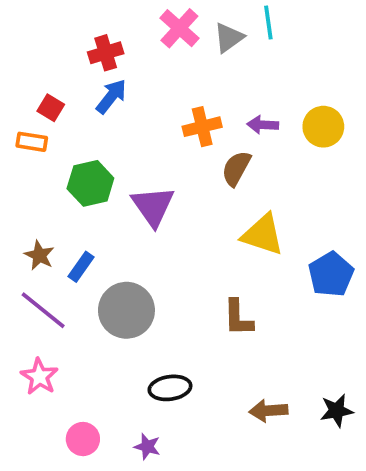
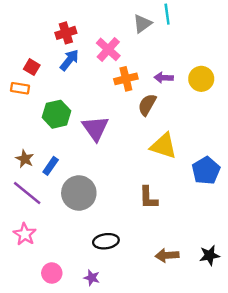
pink cross: (179, 28) -> (108, 49), moved

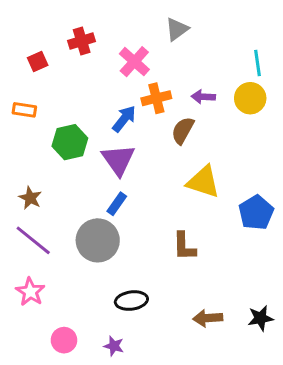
cyan line: (167, 14) -> (258, 63), moved
blue arrow: (69, 60) -> (124, 119), moved
red square: (32, 67) -> (38, 62), moved, turned 35
blue rectangle: (51, 166) -> (117, 204), moved

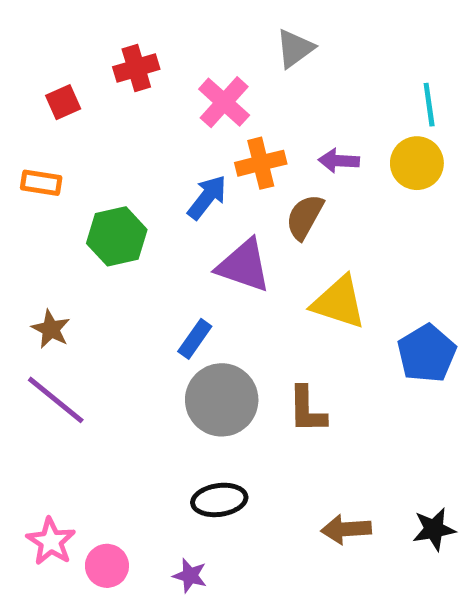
purple triangle: (118, 160) -> (244, 266), moved, turned -36
gray circle: (98, 240) -> (222, 400), moved
pink star: (30, 292) -> (51, 541), moved

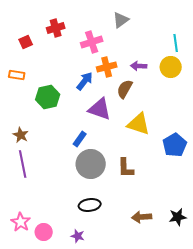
pink cross: (224, 102) -> (92, 42), turned 30
purple line: (56, 400) -> (23, 164), turned 40

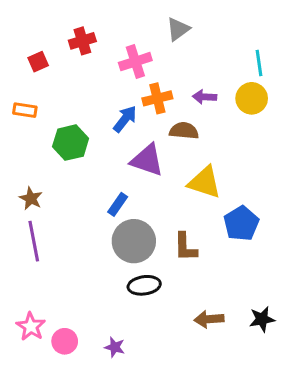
brown semicircle: (125, 89) -> (184, 131), turned 66
blue pentagon: (175, 145) -> (241, 223), moved
black ellipse: (90, 205) -> (144, 285), moved

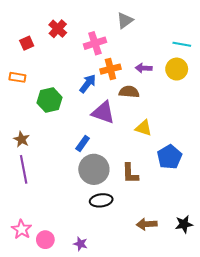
red cross: (82, 41) -> (58, 29), turned -30
cyan line: (259, 63) -> (182, 44), turned -72
yellow triangle: (205, 182) -> (144, 128), size x0.7

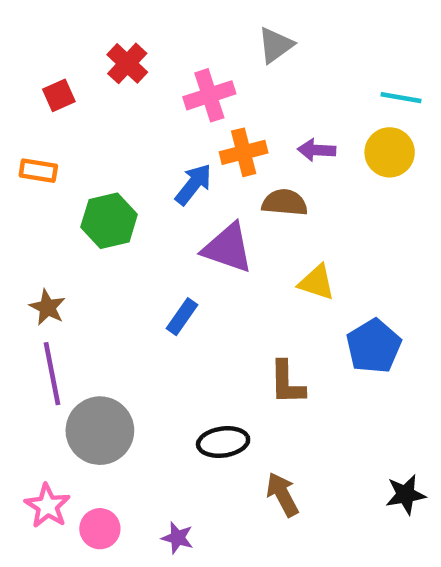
gray circle: (94, 169) -> (100, 431), moved
brown arrow: (147, 224) -> (282, 494), moved, turned 66

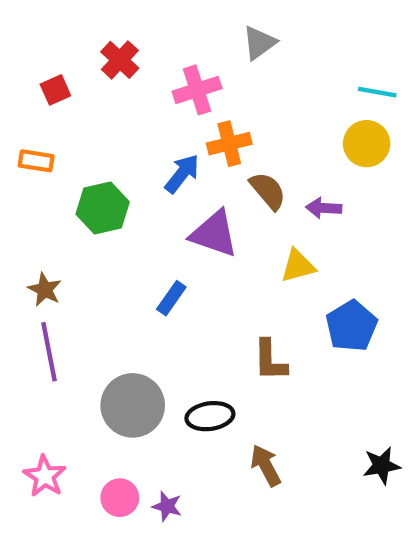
purple arrow: (317, 150) -> (324, 208), moved
brown semicircle: (285, 203) -> (268, 191), turned 45
yellow triangle: (317, 282) -> (298, 266), turned -33
gray circle: (100, 431) -> (133, 405), moved
pink circle: (100, 529) -> (120, 498), moved

